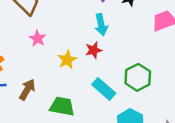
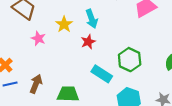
yellow star: (67, 60) -> (64, 24), moved

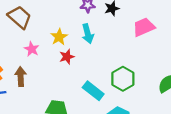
red star: (88, 42) -> (67, 57), moved
brown arrow: (36, 84) -> (21, 77), moved, turned -30

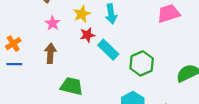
brown arrow: (21, 77) -> (50, 53), moved
cyan rectangle: (93, 91) -> (108, 50), moved

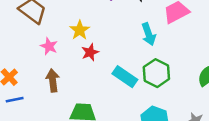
cyan arrow: (111, 14) -> (149, 34), moved
cyan rectangle: (108, 50) -> (125, 77), moved

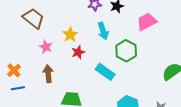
cyan arrow: (149, 34) -> (103, 31), moved
green hexagon: (156, 73) -> (126, 51), moved

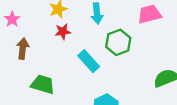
pink star: (46, 47) -> (12, 19), moved

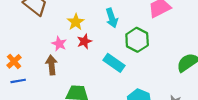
pink star: (12, 19) -> (59, 44), moved

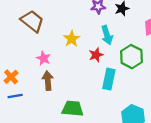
red star: (84, 41) -> (96, 55), moved
pink star: (59, 44) -> (44, 58), moved
cyan rectangle: (114, 63) -> (109, 79), turned 66

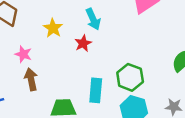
green hexagon: (132, 57) -> (130, 77), moved
cyan rectangle: (109, 79) -> (96, 90), moved

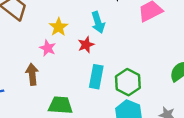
pink star: (23, 54) -> (48, 48), moved
cyan rectangle: (96, 90) -> (96, 77), moved

